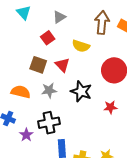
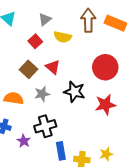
yellow semicircle: (81, 46) -> (63, 37), moved
brown square: (38, 65) -> (29, 69), turned 30
red star: (110, 107) -> (105, 105), size x1.5

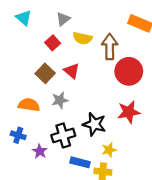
brown arrow: (88, 20) -> (110, 47), moved
black star: (74, 92) -> (94, 124), moved
blue rectangle: (61, 151) -> (80, 162), turned -66
yellow star: (106, 154) -> (109, 150), moved

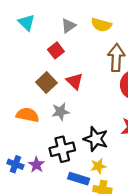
yellow semicircle: (82, 38) -> (101, 25), moved
blue cross: (18, 135) -> (15, 164), moved
yellow star: (109, 150) -> (98, 166), moved

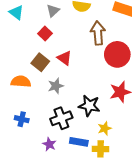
orange semicircle: (28, 115) -> (21, 82), moved
blue cross: (15, 164) -> (22, 119), moved
purple star: (36, 165) -> (49, 144), moved
yellow star: (98, 166) -> (105, 128), moved

